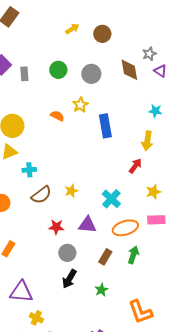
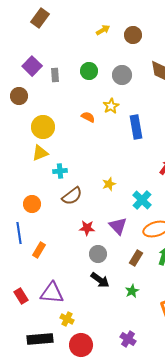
yellow star: (71, 191) -> (109, 184), moved
purple triangle: (87, 225) -> (118, 226), turned 42
black arrow: (69, 279) -> (100, 280), turned -84

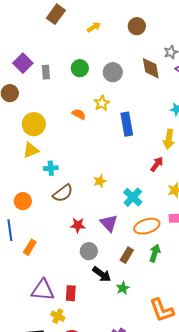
brown rectangle: (40, 18) -> (56, 14), moved
brown circle: (133, 35) -> (137, 26), moved
black arrow: (100, 280) -> (102, 274), moved
red rectangle: (21, 296) -> (71, 293), moved, turned 35

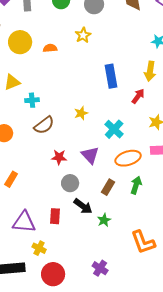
orange semicircle: (79, 114) -> (50, 48), moved, turned -32
yellow circle: (34, 124) -> (20, 42), moved
blue rectangle: (127, 124) -> (111, 76), moved
red rectangle: (71, 293) -> (55, 216), moved

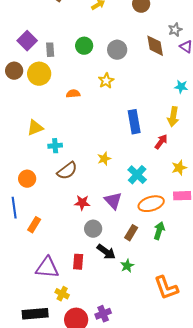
yellow circle: (20, 42) -> (39, 74), moved
purple cross: (100, 268) -> (103, 314), moved, turned 35

